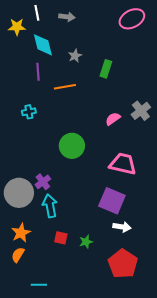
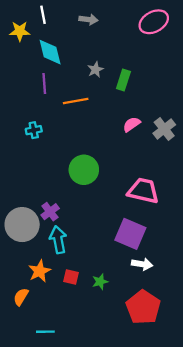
gray arrow: (67, 17) -> (88, 19), moved
gray star: (75, 56) -> (95, 70), moved
pink semicircle: (113, 119) -> (132, 124), moved
orange star: (21, 233) -> (40, 271), moved

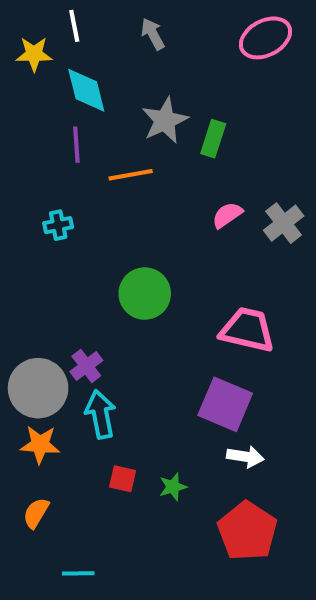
gray arrow: (88, 19) -> (153, 34), turned -126
gray star: (95, 70) -> (165, 120), size x1.6
orange star: (40, 271) -> (40, 445), moved, turned 30

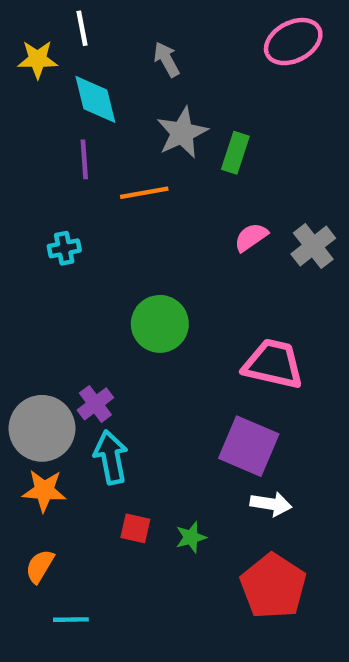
gray arrow: (153, 34) -> (166, 59), moved
cyan line: (78, 573) -> (71, 620), moved

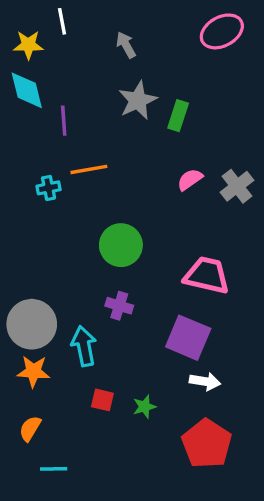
cyan diamond: (95, 99) -> (27, 90), moved
orange line: (144, 193) -> (89, 169), moved
purple cross: (95, 404) -> (119, 306), moved, turned -36

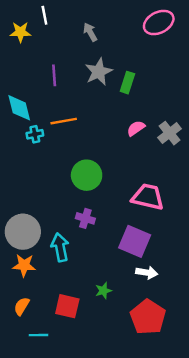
cyan diamond: (27, 90) -> (19, 108), moved
purple line: (64, 121) -> (54, 75), moved
red square: (102, 400) -> (67, 306), moved, size x1.5

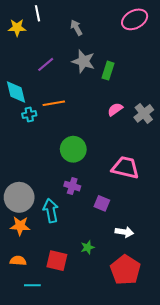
gray star: (99, 72) -> (83, 61), turned -30
purple line: (54, 75) -> (46, 64), turned 54
purple square: (135, 241) -> (102, 203), moved, size x0.6
orange semicircle: (22, 306) -> (18, 261), turned 63

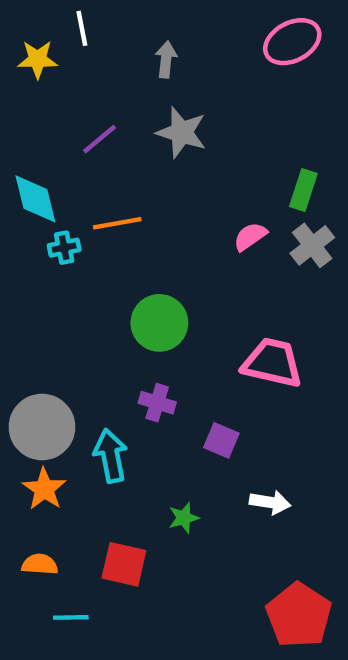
gray arrow: (76, 28) -> (166, 59), turned 35
green rectangle: (108, 71) -> (303, 190), moved
orange star: (20, 226) -> (44, 489), turned 30
green star: (88, 247) -> (184, 518), moved
red pentagon: (125, 270) -> (299, 615), moved

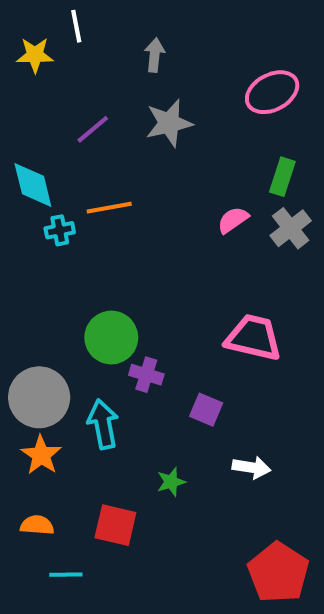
pink ellipse: (292, 42) -> (272, 92), moved
gray star: (182, 132) -> (169, 123), turned -30
green circle: (159, 323) -> (111, 338), moved

